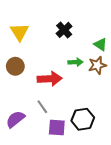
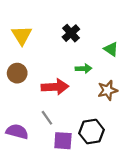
brown star: (97, 65) -> (108, 90), moved
purple semicircle: (15, 119) -> (17, 132), turned 54

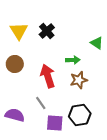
black cross: (71, 33) -> (47, 31), moved
red arrow: (55, 87) -> (48, 76), turned -105
brown star: (108, 90) -> (79, 80), moved

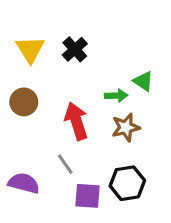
green triangle: (97, 43) -> (143, 81), moved

